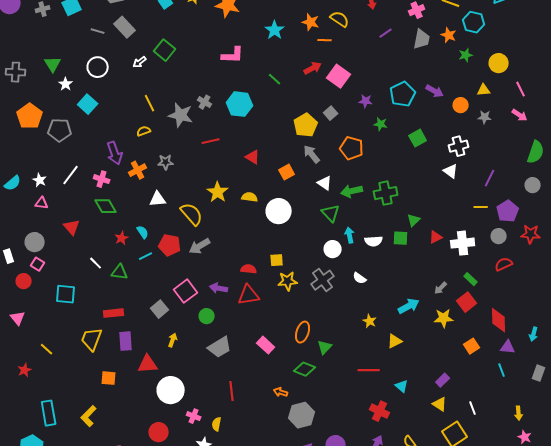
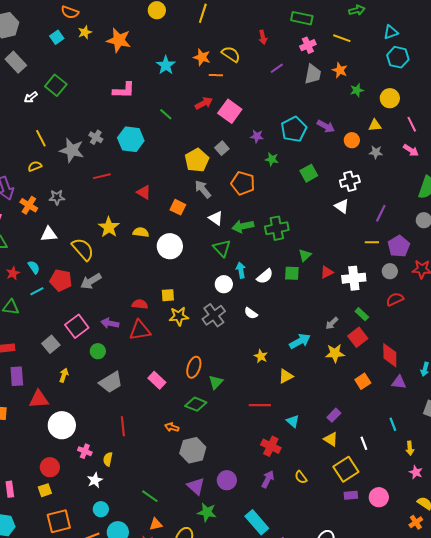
cyan hexagon: (474, 22) -> (398, 57), moved
orange cross: (138, 170) -> (29, 205), turned -30
orange square: (287, 172) -> (178, 207), turned -35
white semicircle: (374, 241) -> (265, 276), turned -36
cyan line: (502, 370) -> (393, 424), moved

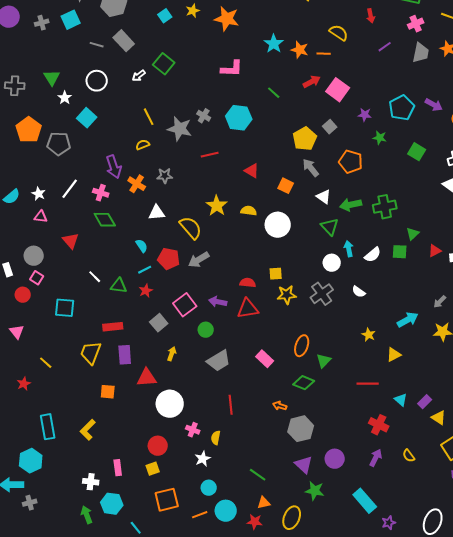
orange star: (202, 57) -> (300, 50), moved
green square: (309, 173) -> (417, 152), turned -30
red star: (13, 273) -> (146, 291), moved
purple rectangle: (334, 415) -> (425, 402), moved

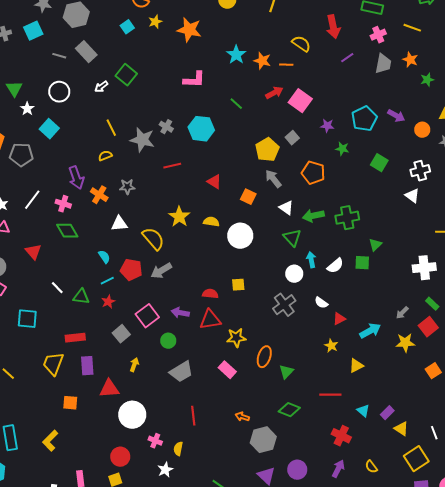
red arrow: (371, 16) -> (333, 27), size x1.6
red triangle: (435, 251) -> (339, 319), moved
yellow star: (287, 295) -> (236, 338), moved
green diamond: (304, 383) -> (289, 410), moved

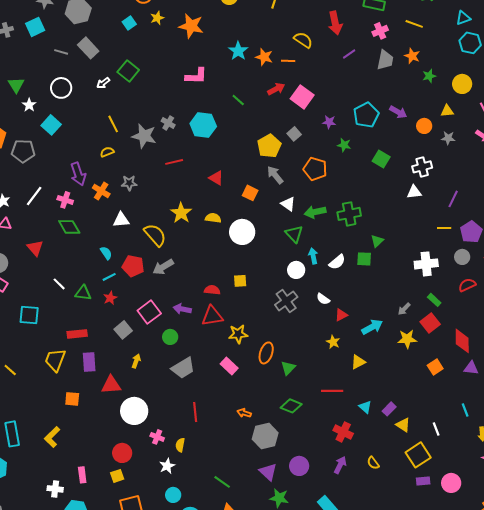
white triangle: (412, 196) -> (414, 192), turned -42

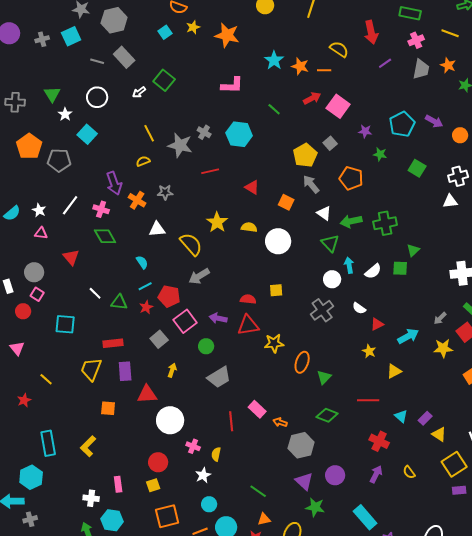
red pentagon: (133, 266) -> (169, 296), moved
pink rectangle: (229, 366) -> (257, 409), moved

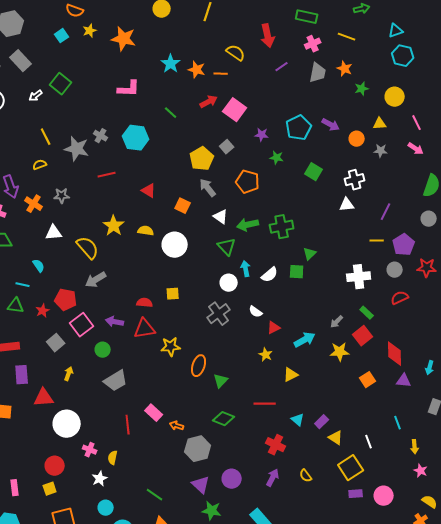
cyan line: (145, 286) -> (23, 285), moved, turned 40

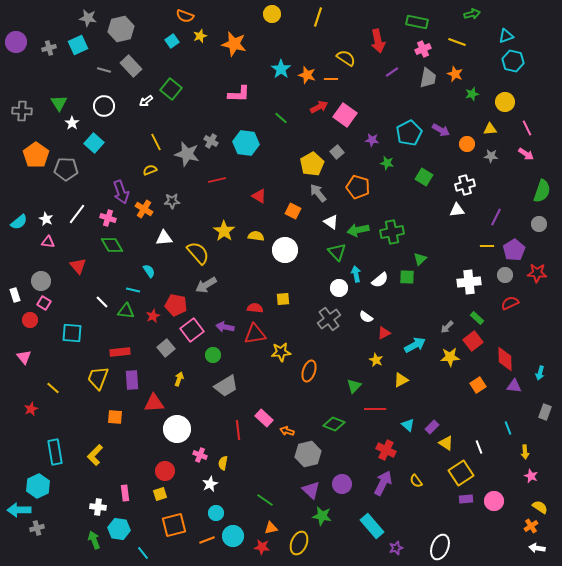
green triangle: (221, 381) -> (354, 386), moved
purple arrow: (273, 478) -> (383, 483), size x1.4

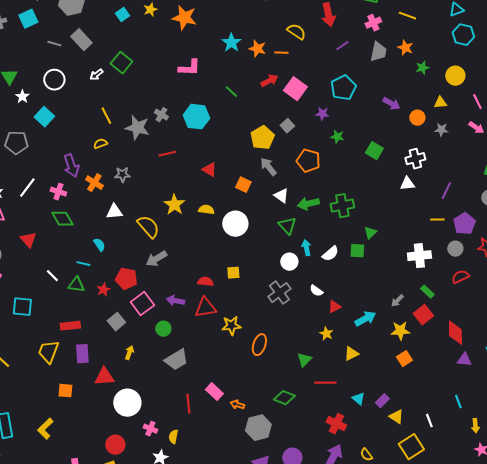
cyan pentagon: (409, 133) -> (343, 88), moved
orange square: (478, 385) -> (404, 359), moved

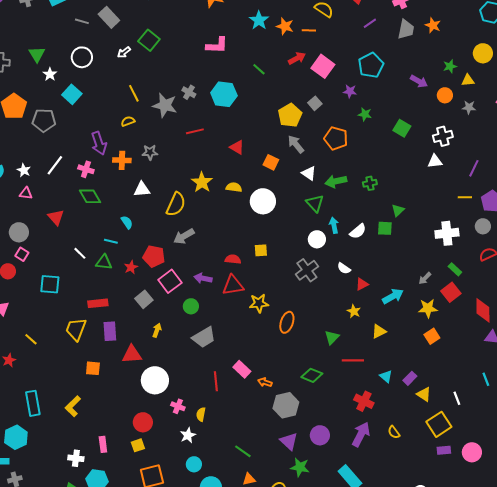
green star: (422, 68) -> (450, 66), moved
orange cross: (94, 183) -> (122, 160), turned -30
green cross: (342, 206) -> (370, 183), size x0.6
yellow semicircle: (148, 227) -> (176, 204), turned 65

